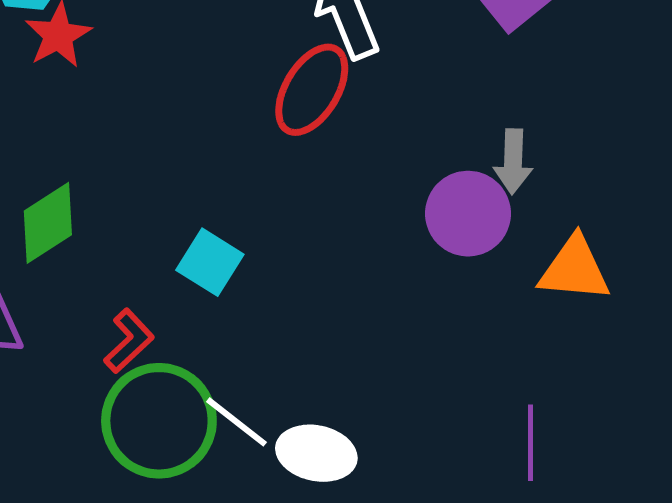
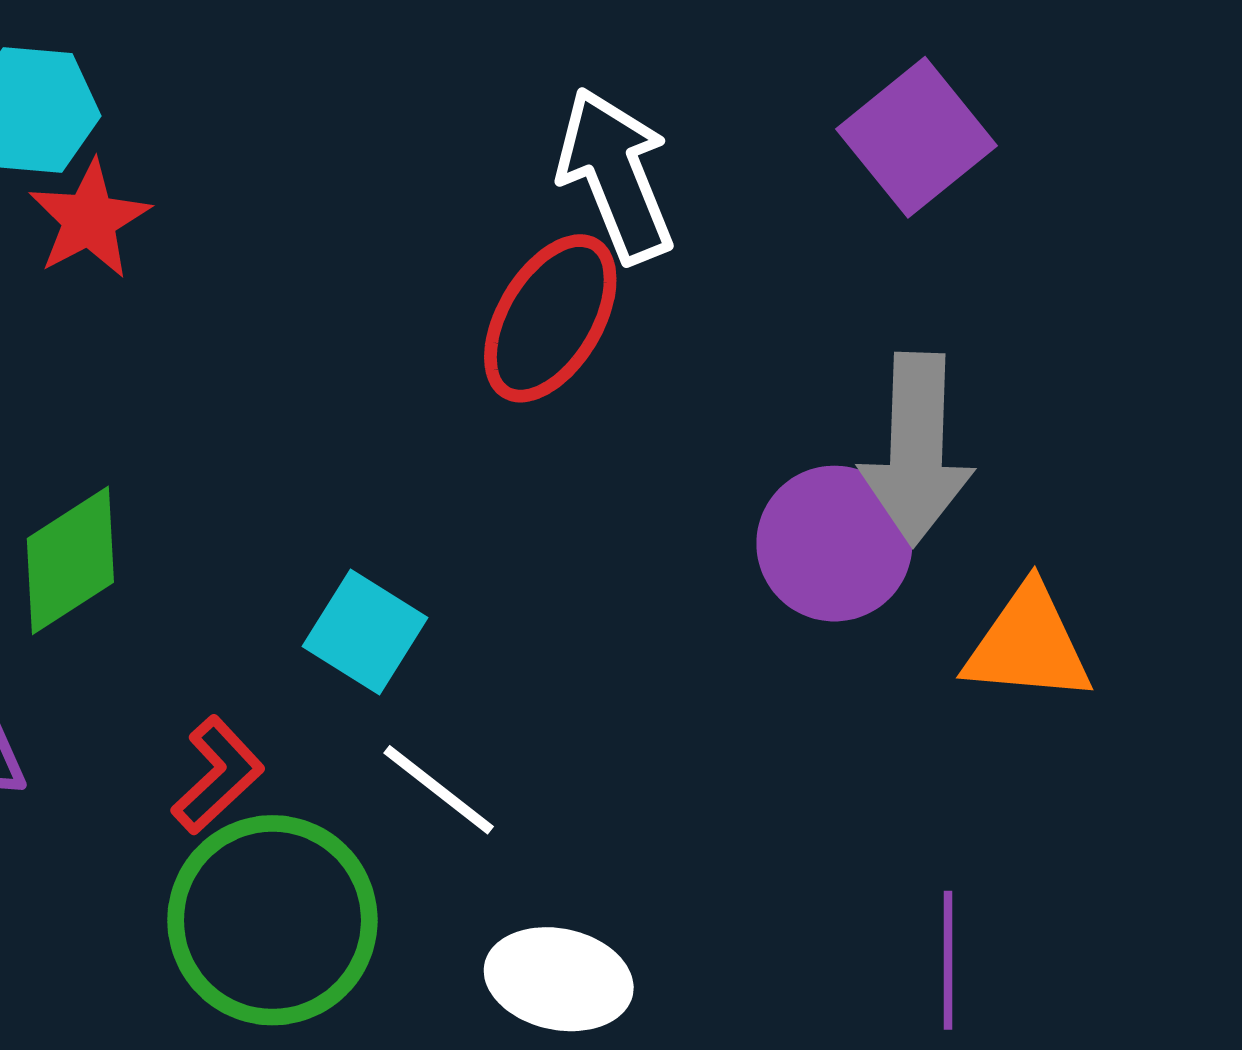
gray arrow: (513, 162) -> (916, 449), size x1.6
white line: (237, 422) -> (439, 790), moved

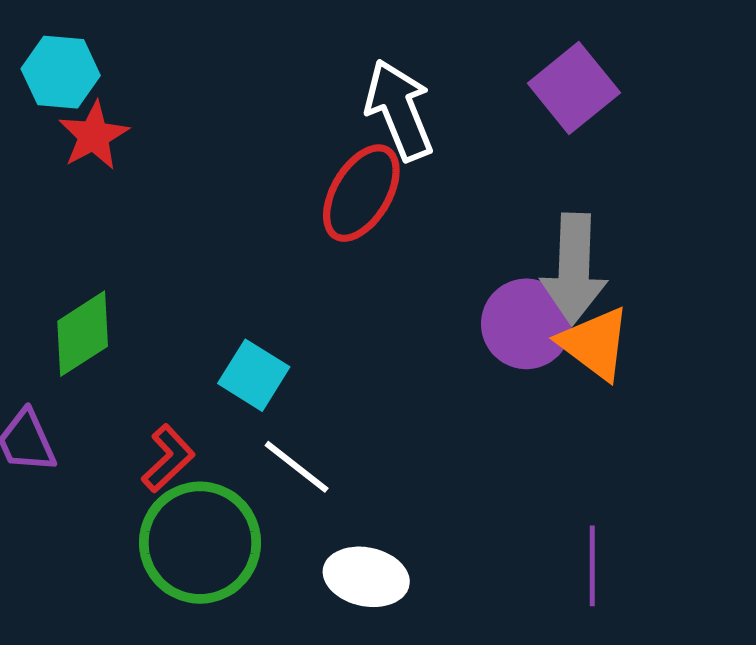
orange triangle: (1028, 645) -> (595, 343), moved, turned 32

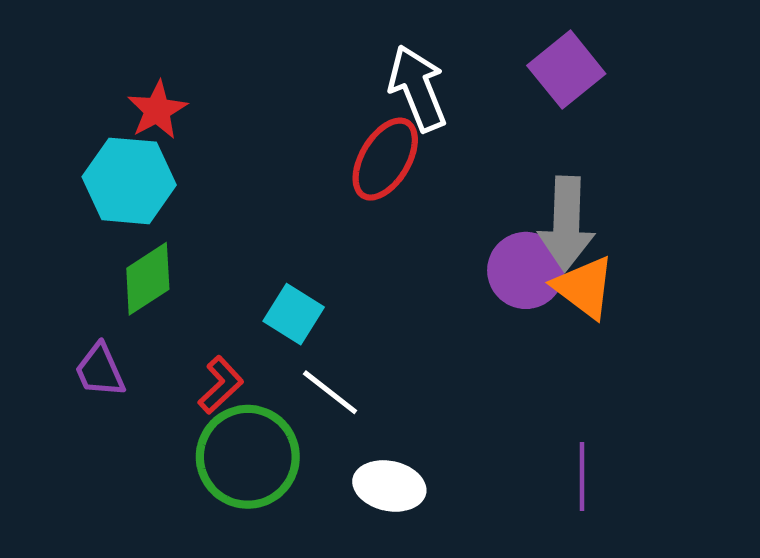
cyan hexagon: (61, 72) -> (129, 181), moved, size x1.4

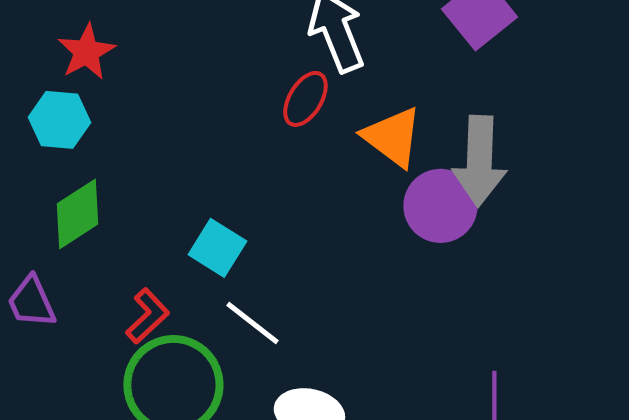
red ellipse: (385, 159) -> (305, 99), size x0.7
cyan hexagon: (129, 181) -> (59, 120), size x0.7
orange triangle: (584, 287) -> (392, 137), moved

